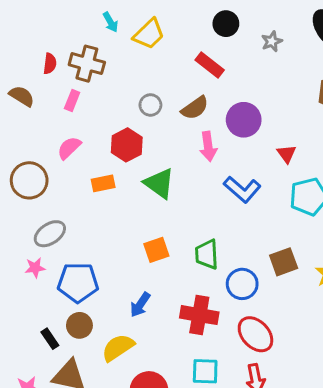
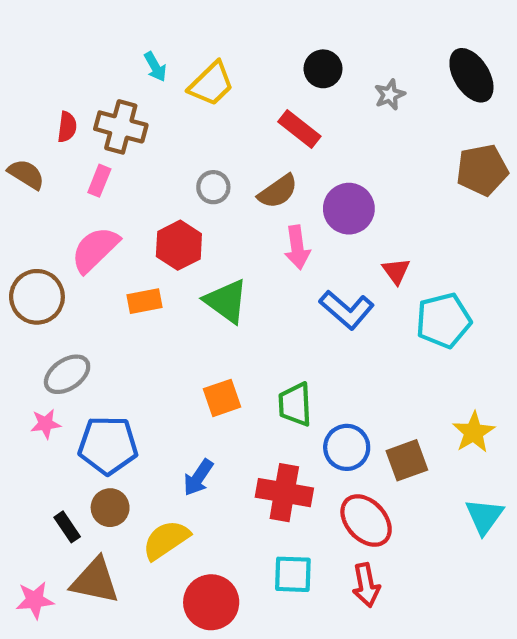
pink semicircle: (69, 148) -> (95, 250), size x1.4
red triangle: (287, 154) -> (396, 271), moved
brown square: (284, 262) -> (407, 460), moved

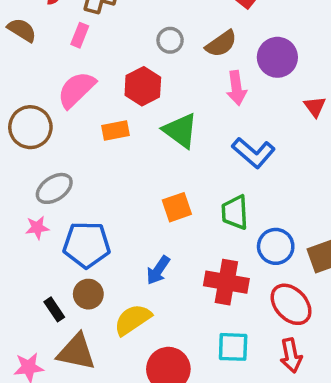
blue L-shape: (347, 310) -> (254, 153), moved

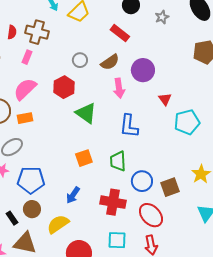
orange rectangle: (116, 131) -> (25, 118), moved
blue L-shape: (254, 153) -> (129, 126), turned 55

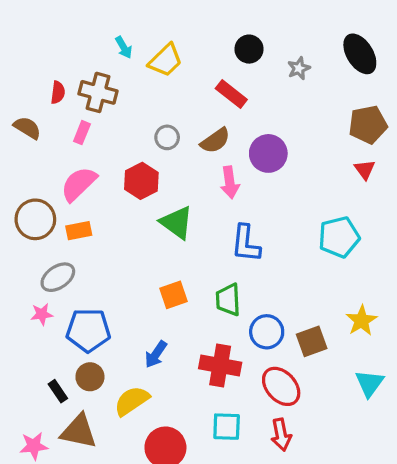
red triangle: (165, 99) -> (365, 170), moved

